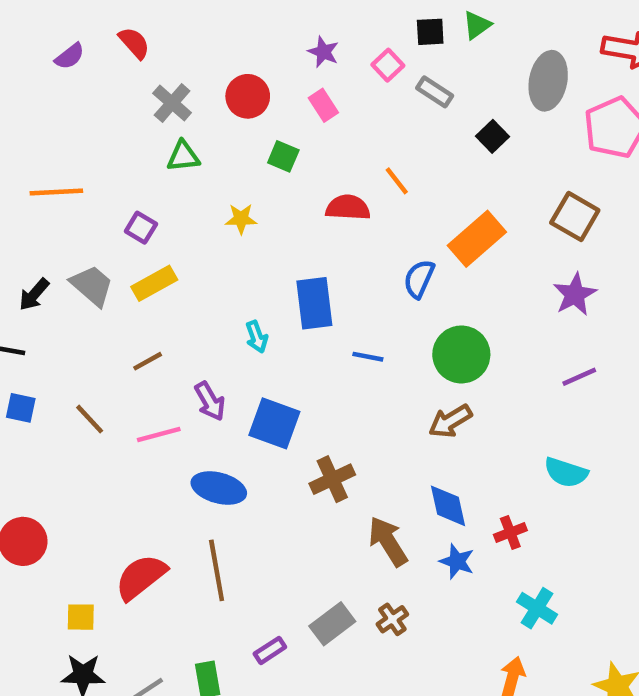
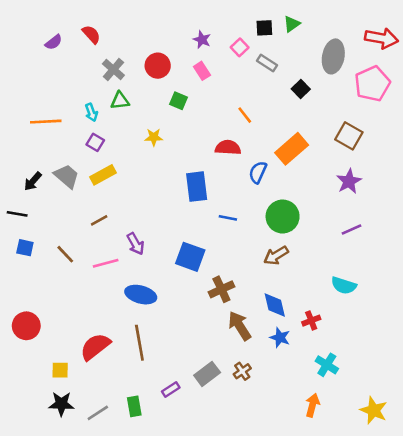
red semicircle: (348, 208) -> (228, 148), moved
cyan arrow: (257, 337) -> (91, 112), moved
blue square: (274, 423) -> (190, 257), moved
brown cross: (332, 479) -> (221, 289), moved

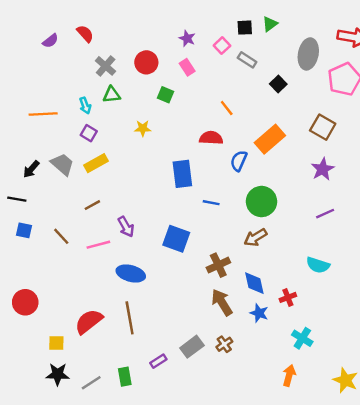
brown cross: (221, 289) -> (218, 265), moved

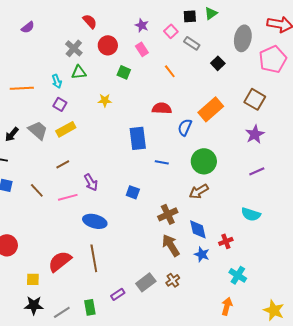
red semicircle: (85, 34) -> (90, 21), moved
orange line: (227, 108) -> (170, 71), moved
blue square: (176, 239) -> (133, 192), size x0.6

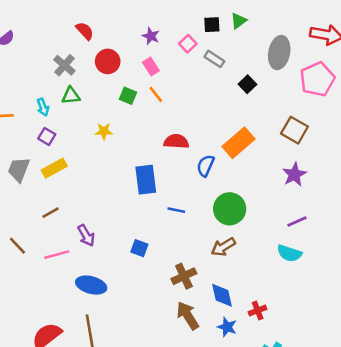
orange line: (170, 71) -> (156, 94), moved
gray trapezoid: (38, 130) -> (19, 169), turned -110
cyan semicircle: (251, 214) -> (289, 253), moved

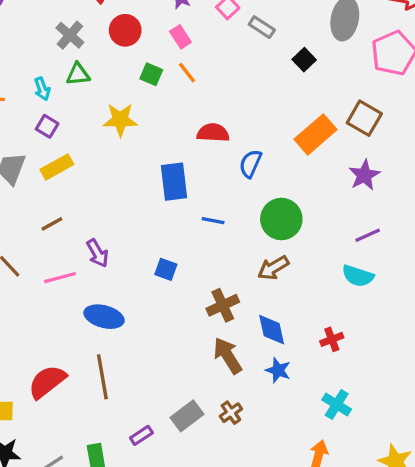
yellow star: (104, 131) -> (120, 120), size x1.5
orange rectangle: (239, 143) -> (316, 134), moved
red cross: (258, 310) -> (332, 339), moved

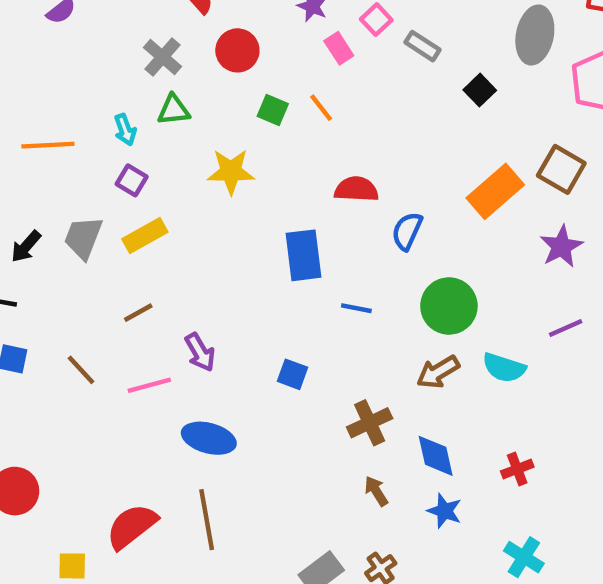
pink rectangle: (180, 37) -> (339, 48), moved
cyan semicircle: (358, 276) -> (504, 368), moved
brown arrow: (228, 356) -> (376, 491), size x0.6

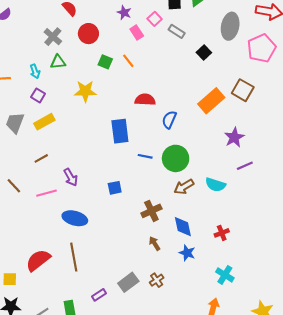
purple star: (561, 247) -> (234, 137), moved
green circle: (449, 306) -> (176, 158), moved
blue square: (293, 374) -> (115, 188), turned -32

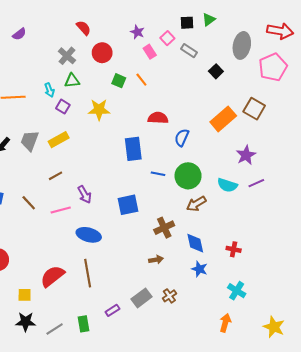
purple square: (38, 95) -> (63, 107), moved
cyan semicircle: (215, 185) -> (227, 185), moved
blue square: (115, 188) -> (128, 205), size x1.5
red cross: (222, 233) -> (234, 249), turned 32
brown arrow: (155, 243) -> (156, 260), moved, turned 112

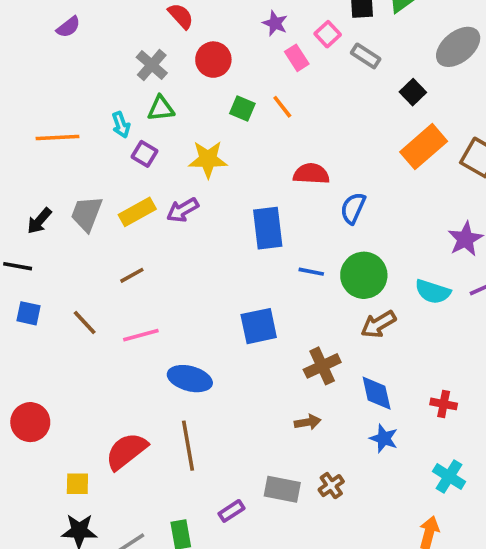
gray ellipse: (242, 45) -> (458, 47), turned 40
orange rectangle: (223, 119) -> (424, 147), moved
purple arrow: (85, 194) -> (183, 210), moved, turned 90
gray rectangle: (141, 298) -> (282, 489), turned 48

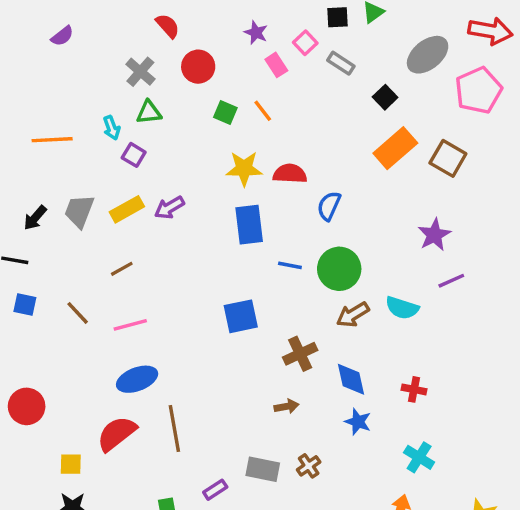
yellow star: (208, 159) -> (244, 169), moved
cyan semicircle: (433, 292) -> (402, 308), moved
blue ellipse: (190, 379) -> (137, 379), moved, turned -36

